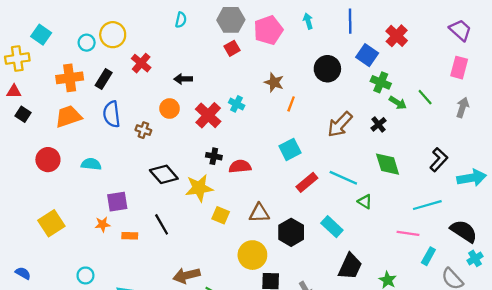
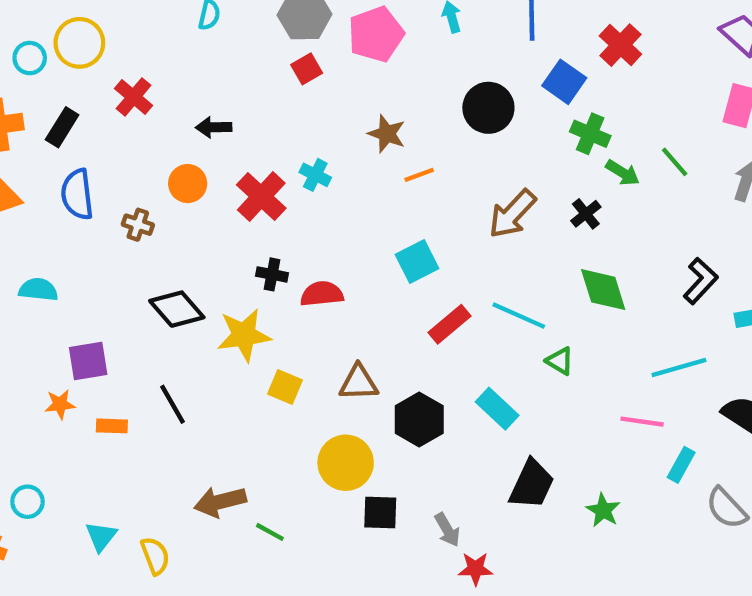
orange line: (291, 104) -> (419, 175), turned 49

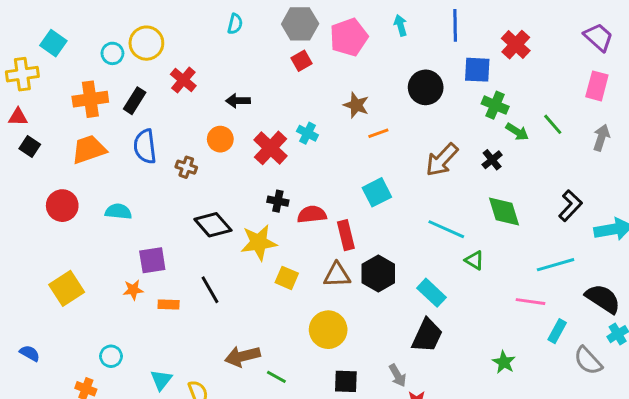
blue square: (564, 82) -> (477, 70), turned -32
red rectangle: (449, 324) -> (346, 235), moved, turned -64
black hexagon: (419, 419) -> (378, 274), moved
black trapezoid: (532, 484) -> (427, 336), moved
black square: (380, 512) -> (346, 381), moved

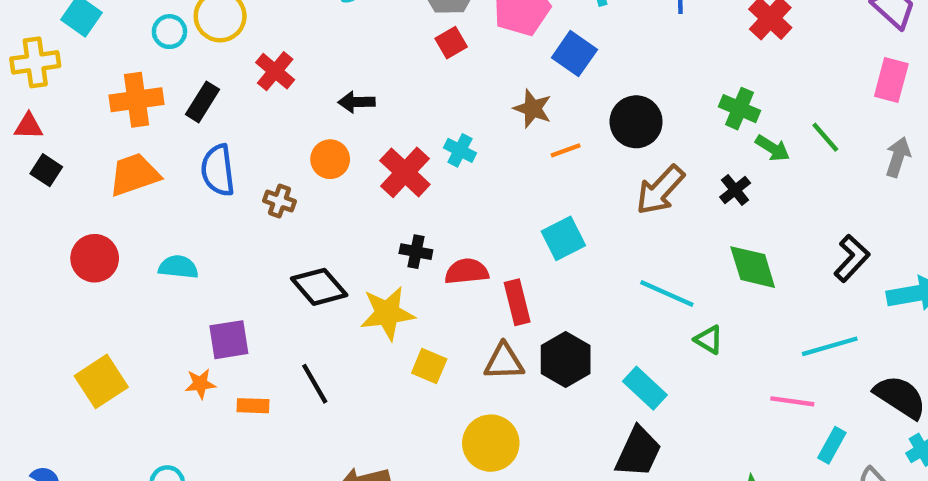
blue square: (477, 70) -> (574, 54), moved, turned 32
black circle: (426, 87) -> (636, 122), moved

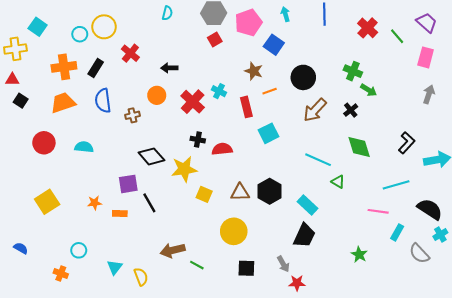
green line: (825, 137) -> (397, 36), moved
brown cross: (280, 201) -> (132, 115), turned -32
red rectangle: (517, 302) -> (246, 107), moved
purple square: (229, 340) -> (128, 184), moved

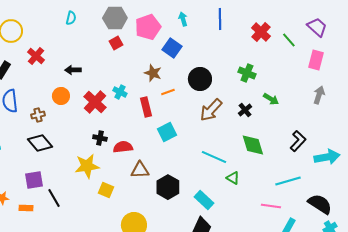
green arrow: (369, 90) -> (271, 99), moved
black diamond: (151, 156) -> (40, 143), moved
brown triangle: (240, 192) -> (140, 170), moved

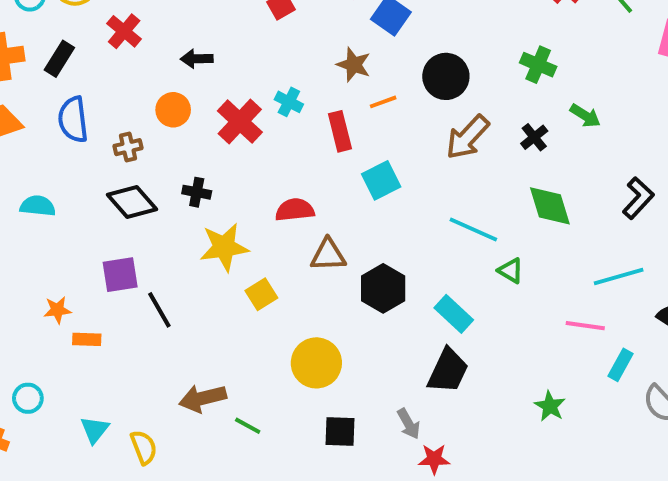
black cross: (100, 138) -> (197, 192), moved
yellow square: (106, 190) -> (261, 294), turned 35
orange rectangle: (26, 208) -> (87, 339), moved

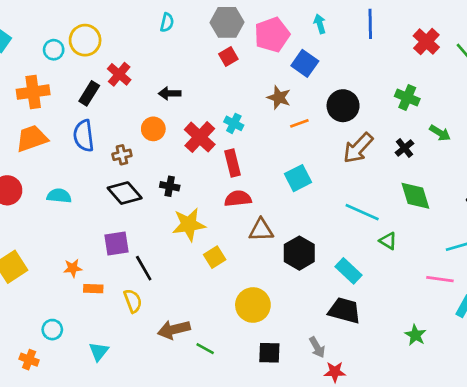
black rectangle: (59, 59) -> (89, 93), moved
red rectangle: (340, 131) -> (232, 163), moved
black trapezoid: (448, 371) -> (344, 310), turned -100
yellow semicircle: (144, 447) -> (133, 301), moved

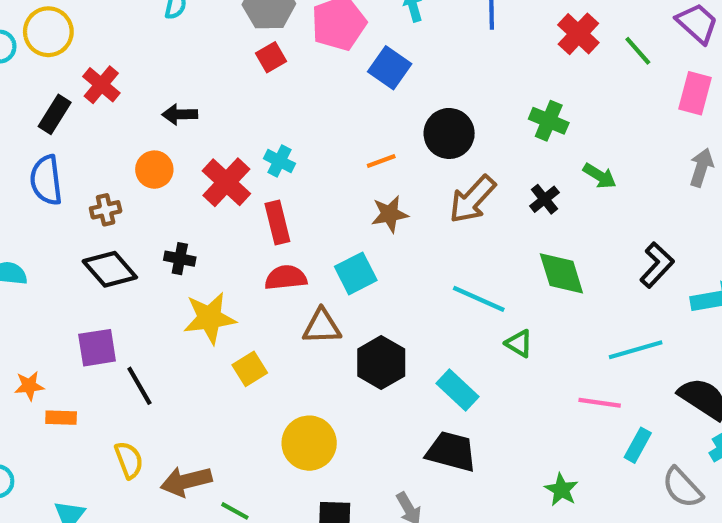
brown star: (279, 97) -> (390, 214), moved, turned -30
cyan square: (298, 178) -> (356, 273), moved
yellow semicircle: (133, 301) -> (129, 460), moved

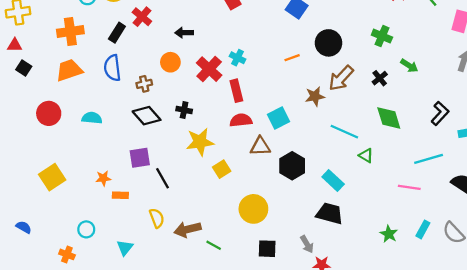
brown star: (390, 214) -> (315, 96), moved
cyan rectangle: (638, 445) -> (423, 229), moved

